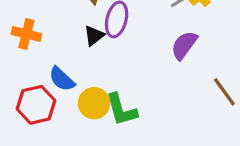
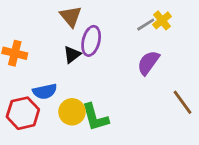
blue semicircle: (62, 79) -> (45, 91), turned -55

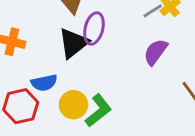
black triangle: (72, 55) -> (73, 43), size x1.6
green L-shape: (95, 117) -> (98, 111), turned -112

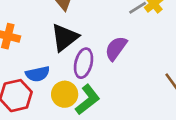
purple ellipse: (94, 28) -> (84, 63), moved
purple semicircle: (156, 52) -> (116, 48), moved

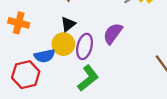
black triangle: (65, 37) -> (68, 24), size x0.6
yellow circle: (65, 94) -> (63, 44), moved

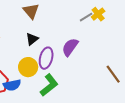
yellow circle: (63, 44) -> (28, 67), moved
blue semicircle: (45, 56) -> (12, 85), moved

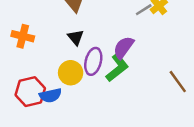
black triangle: (32, 39) -> (76, 37), turned -32
green L-shape: (49, 85) -> (117, 68), moved

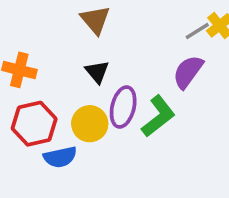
purple semicircle: (124, 48) -> (188, 72), moved
red hexagon: (30, 92) -> (34, 124), moved

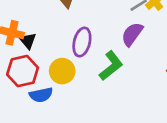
black triangle: (97, 72) -> (28, 41), moved
purple ellipse: (123, 107) -> (82, 42), moved

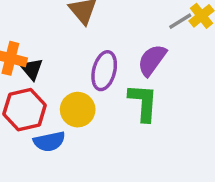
purple semicircle: (132, 34) -> (152, 60), moved
green L-shape: (111, 66) -> (143, 103), turned -48

